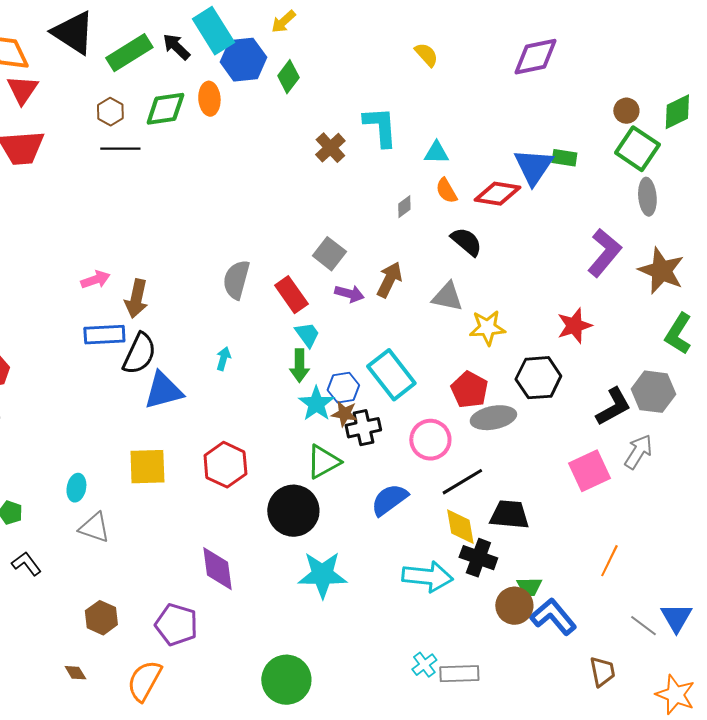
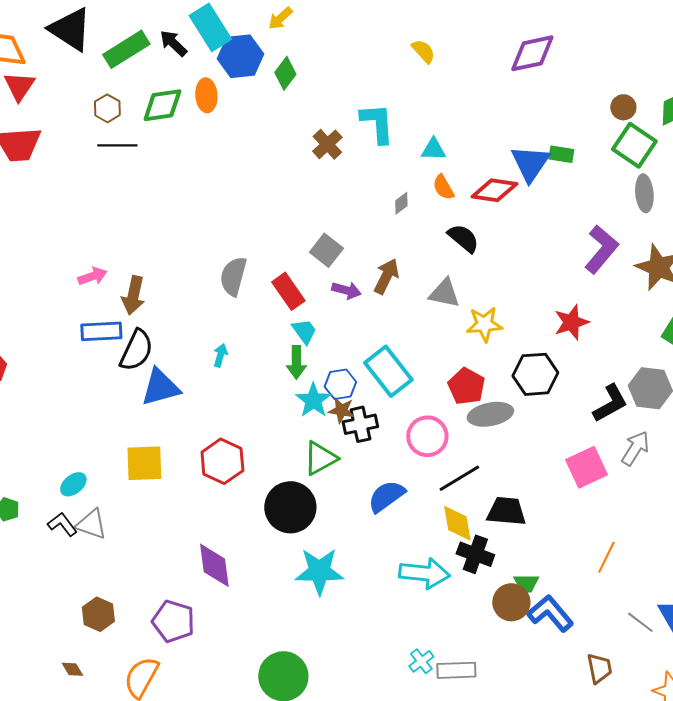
cyan ellipse: (76, 488) -> (73, 484), turned 40
black L-shape: (26, 564) -> (62, 524), moved

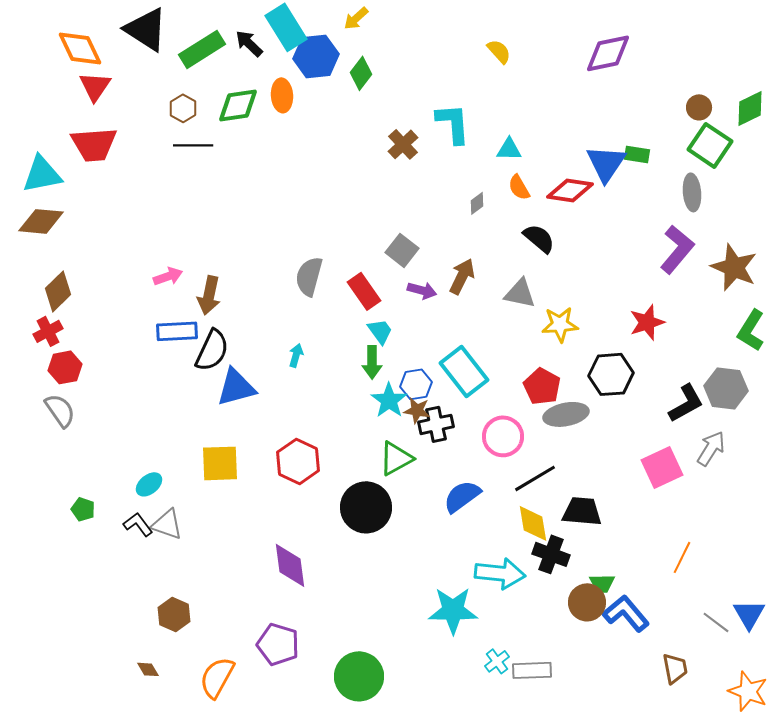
gray ellipse: (644, 193) -> (692, 192), moved
cyan star: (319, 571) -> (453, 610), moved
purple pentagon: (173, 621) -> (278, 644), moved

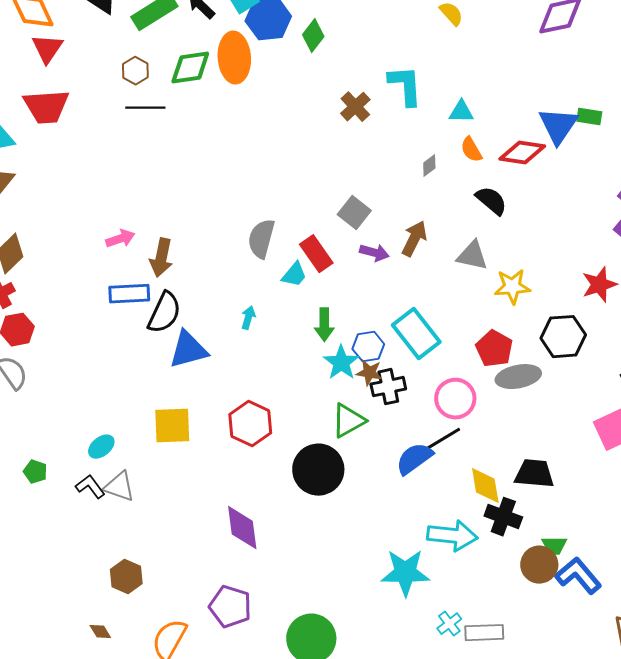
orange ellipse: (282, 95) -> (234, 58), size x1.5
cyan trapezoid: (380, 331) -> (294, 275), moved, turned 76
black line: (535, 478) -> (440, 441), moved

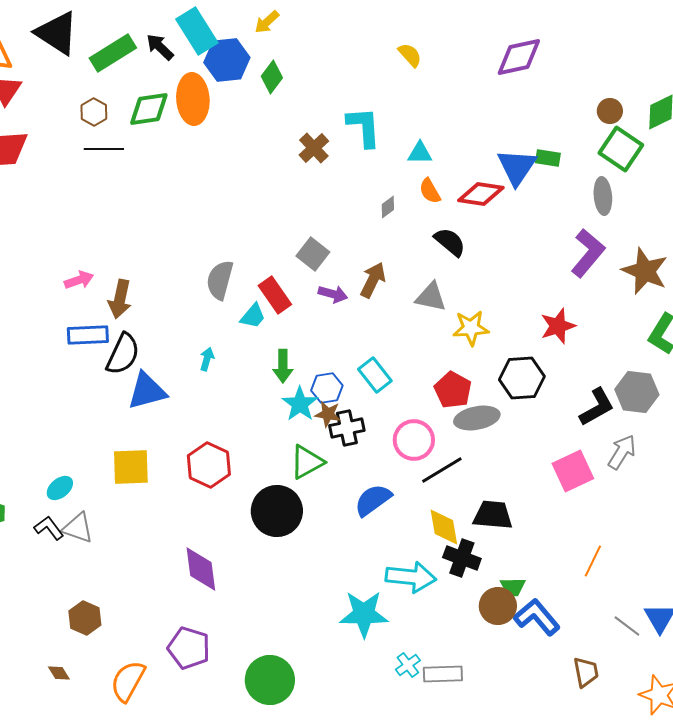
cyan rectangle: (416, 334) -> (375, 375), size x0.7
black line: (440, 441) -> (442, 470), moved

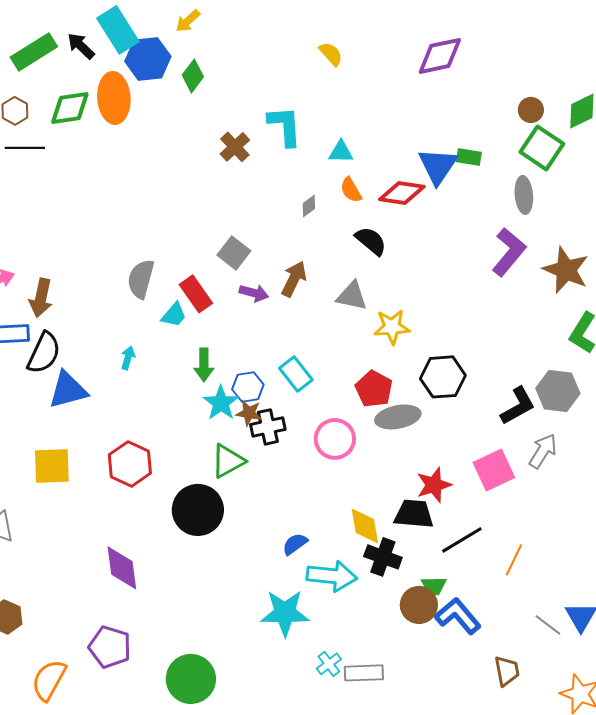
red star: (558, 326) -> (434, 485), moved
black line: (442, 470) -> (462, 540), moved
blue semicircle: (373, 500) -> (295, 544), moved, size x0.7

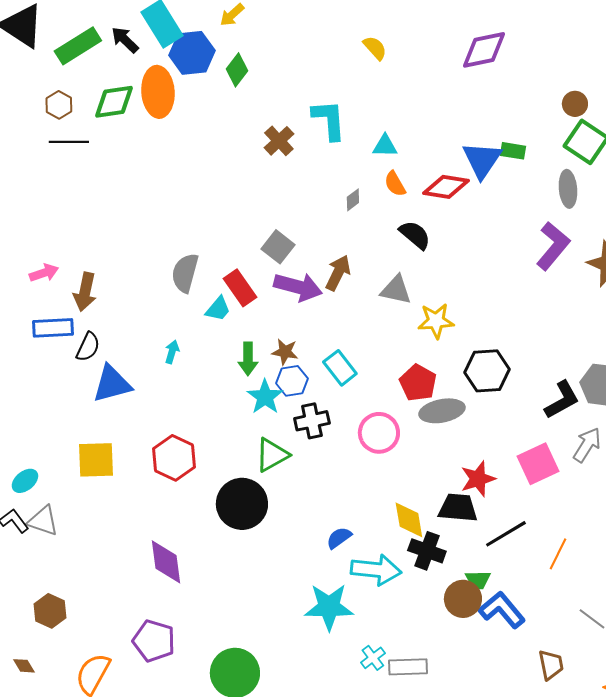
purple arrow: (254, 293) -> (298, 287), size x1.6
black semicircle: (44, 353) -> (88, 347), size x0.7
brown star: (249, 413) -> (285, 352), moved

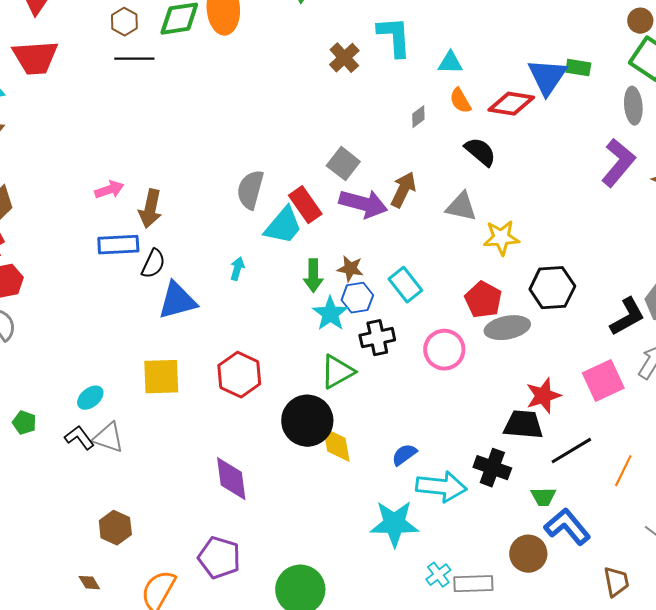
cyan trapezoid: (218, 309) -> (283, 226), size x1.5
yellow diamond: (409, 520) -> (336, 445), moved
brown circle: (463, 599) -> (528, 554), moved

